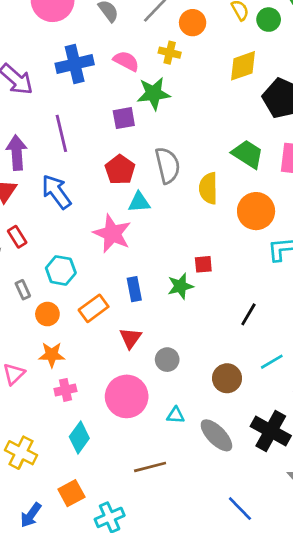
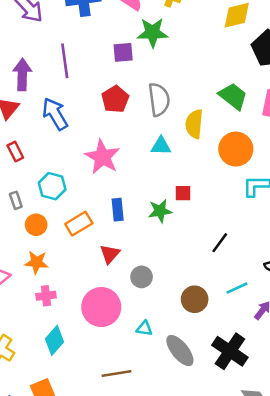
cyan triangle: (139, 202) -> (161, 146), moved

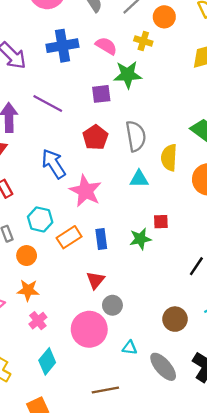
purple line: (65, 61) -> (48, 104), turned -52
blue arrow: (55, 114) -> (54, 164), moved
orange rectangle: (79, 224) -> (69, 237), moved
gray circle: (142, 277) -> (112, 305), moved
pink cross: (46, 296) -> (38, 321), turned -30

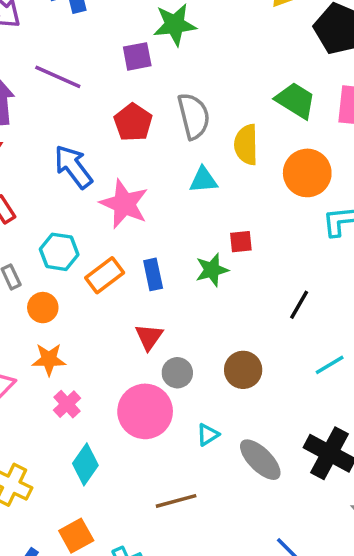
brown circle: (175, 319) -> (243, 370), moved
cyan triangle: (130, 348) -> (208, 435), turned -35

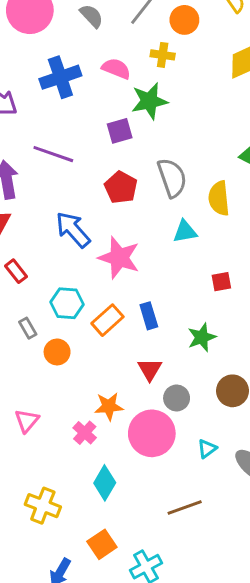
green star: (212, 270) -> (202, 337), moved
orange star: (49, 359) -> (109, 406), moved

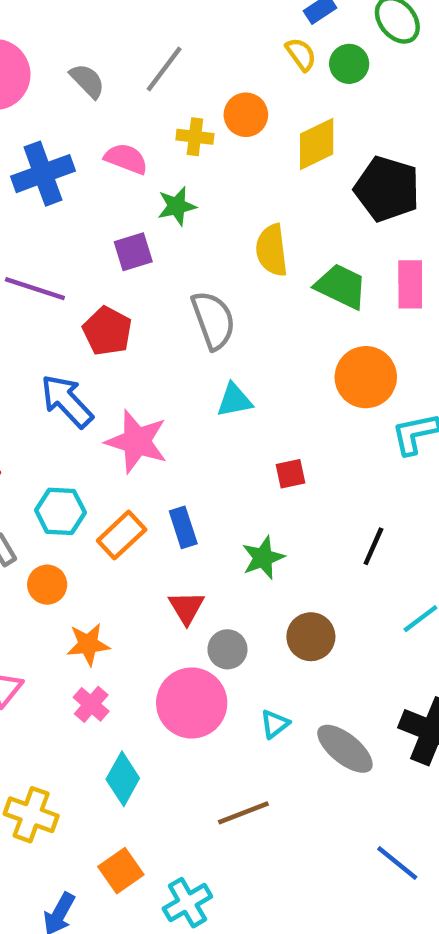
orange circle: (184, 20) -> (246, 115), moved
green star: (149, 101) -> (177, 206), size x0.7
red pentagon: (121, 187) -> (107, 331), moved
yellow semicircle: (219, 198) -> (272, 250), moved
orange star: (109, 406) -> (88, 644), moved

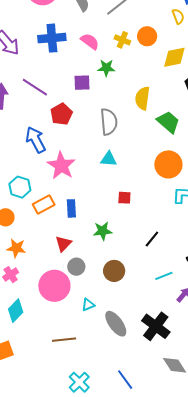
cyan cross: (187, 903) -> (79, 382), moved, turned -30

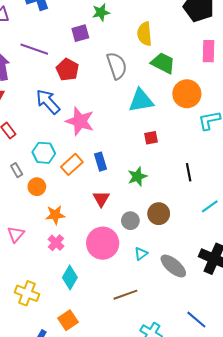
green trapezoid: (168, 122) -> (163, 63), moved
cyan triangle: (109, 159) -> (141, 100), moved, size x1.5
black line: (152, 239) -> (189, 172), turned -36
gray circle: (76, 267) -> (130, 221), moved

